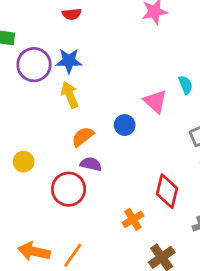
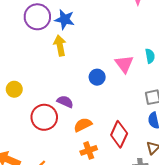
orange semicircle: (83, 137) -> (83, 125), moved

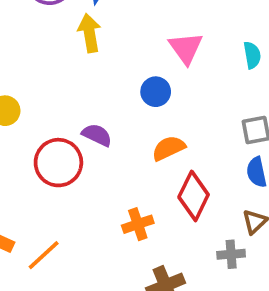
pink triangle: (124, 64) -> (186, 48), moved
orange semicircle: (83, 125) -> (169, 148), moved

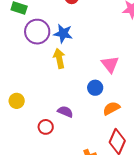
orange semicircle: (169, 148) -> (111, 108), moved
red circle: (58, 163) -> (46, 127), size x0.6

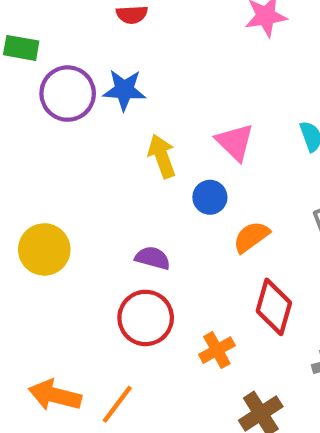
yellow arrow: (59, 58) -> (162, 156), moved
yellow circle: (17, 101) -> (44, 249), size x1.5
red circle: (46, 127) -> (146, 318), moved, size x1.6

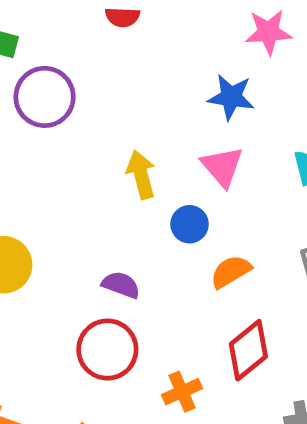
blue star: (124, 90) -> (231, 97), moved
red diamond: (274, 307) -> (248, 350), turned 30

